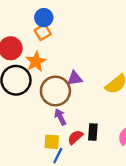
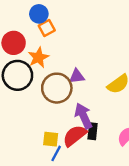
blue circle: (44, 18) -> (39, 14), moved
purple arrow: (60, 117) -> (83, 116), moved, size x1.5
red semicircle: (75, 137) -> (75, 136), size x1.5

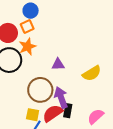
orange square: (47, 28) -> (27, 27), moved
brown circle: (57, 88) -> (40, 90), moved

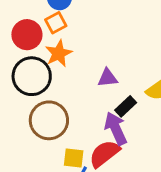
brown circle: (40, 90) -> (49, 120), moved
black rectangle: (68, 111) -> (126, 106), moved, turned 40

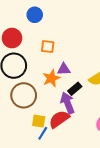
orange square: (56, 23) -> (48, 47), moved, turned 32
orange star: (59, 53) -> (51, 78), moved

